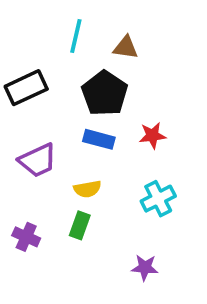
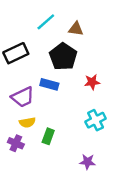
cyan line: (76, 36) -> (46, 22), turned 36
blue rectangle: (99, 139) -> (49, 84), moved
yellow semicircle: (87, 189) -> (27, 122), moved

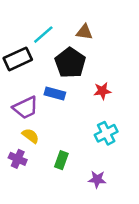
cyan line: (46, 22) -> (43, 35), moved
yellow semicircle: (27, 122) -> (31, 136), turned -133
green rectangle: (48, 136) -> (61, 160), moved

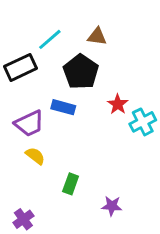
red star: (102, 91) -> (118, 104), turned -30
cyan cross: (106, 133) -> (143, 122), moved
purple cross: (18, 159) -> (23, 219), moved, turned 30

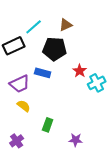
brown triangle: (97, 36) -> (66, 25), turned -32
black pentagon: (81, 72) -> (55, 49), turned -30
purple cross: (23, 219) -> (17, 141), moved

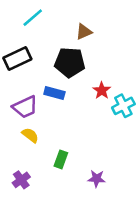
cyan line: (34, 27) -> (33, 18), moved

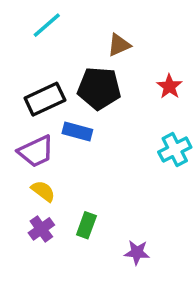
black rectangle: (17, 59) -> (45, 99), moved
red star: (102, 90) -> (169, 86), moved
purple cross: (21, 180) -> (41, 229), moved

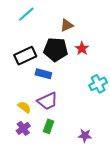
red star: (169, 86) -> (82, 49), moved
purple trapezoid: (36, 151) -> (48, 101), moved
purple star: (137, 252) -> (85, 135), moved

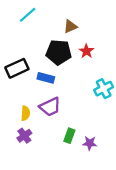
black rectangle: (25, 56) -> (17, 68), moved
yellow semicircle: (24, 107) -> (25, 113), turned 56
green rectangle: (49, 126) -> (69, 136), moved

